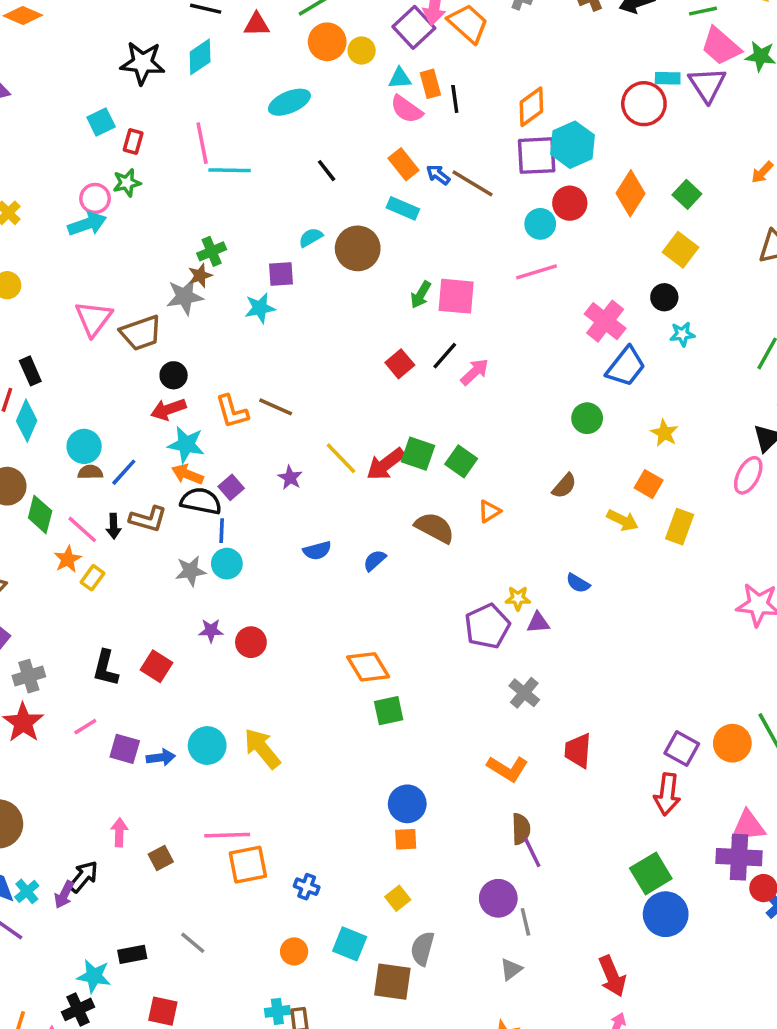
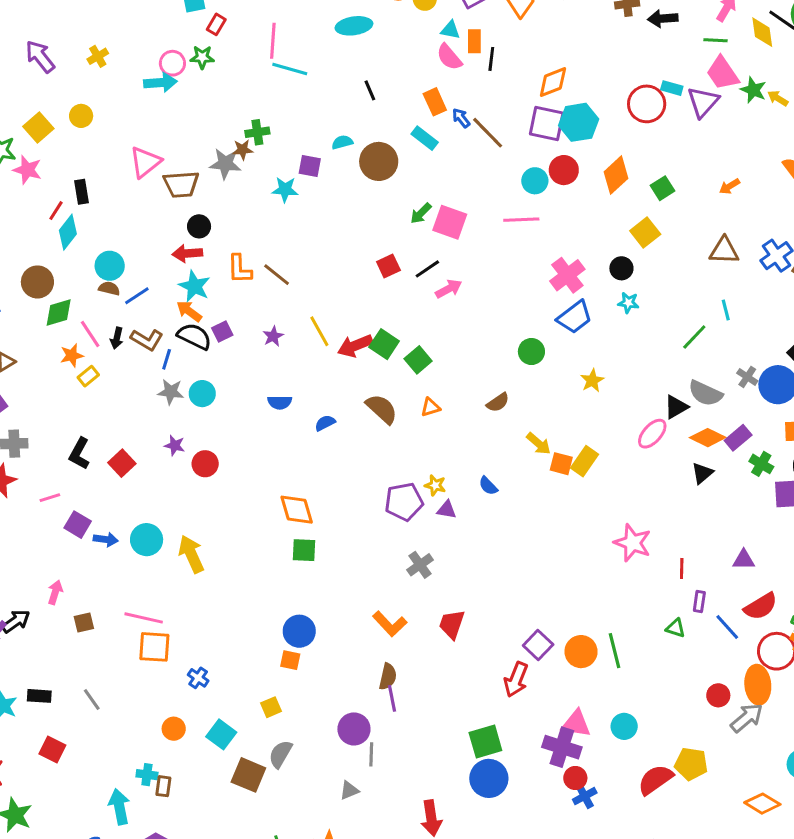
orange square: (649, 484) -> (561, 464), moved, turned -30
green diamond: (40, 514) -> (59, 312), turned 44
blue line: (222, 531) -> (167, 359), moved

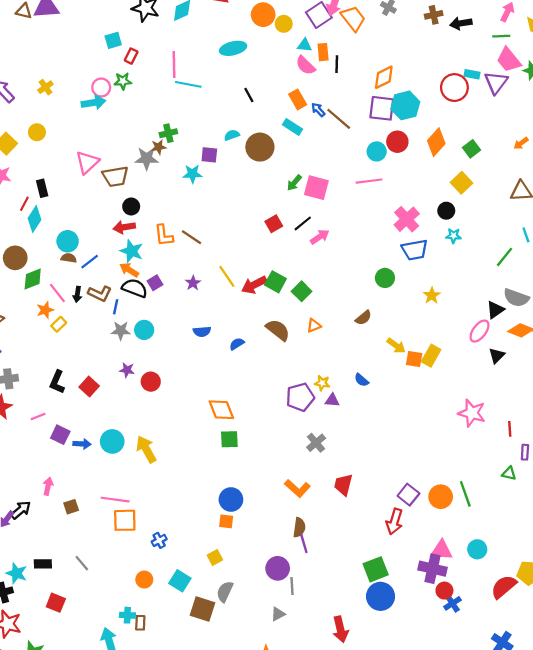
blue trapezoid: (575, 317) -> (415, 250), turned 32
black triangle: (702, 473) -> (497, 356), moved
blue cross: (198, 678) -> (159, 540), turned 32

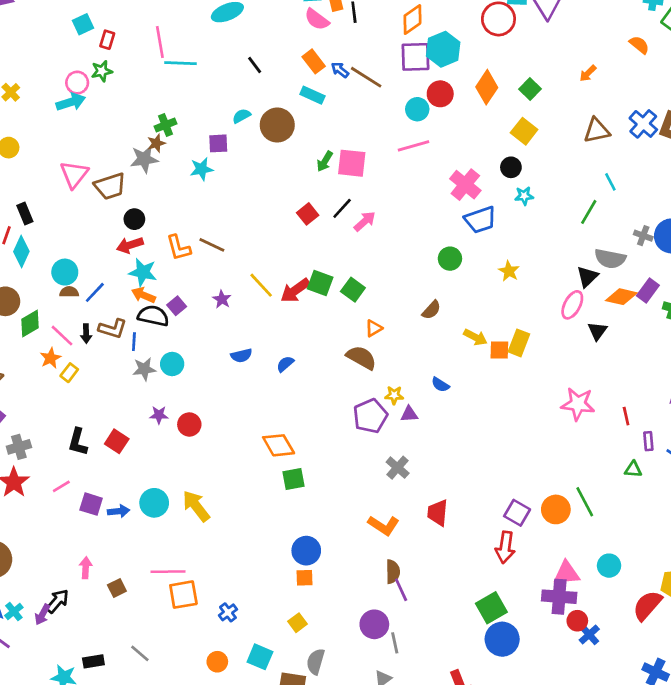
brown semicircle: (278, 330) -> (361, 358), moved

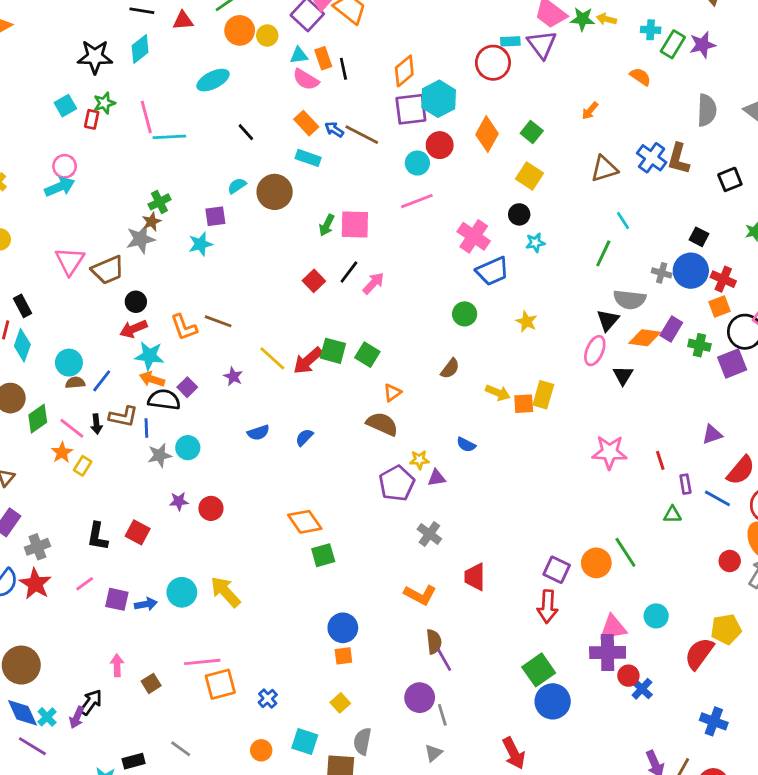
green star: (102, 71) -> (104, 103), moved

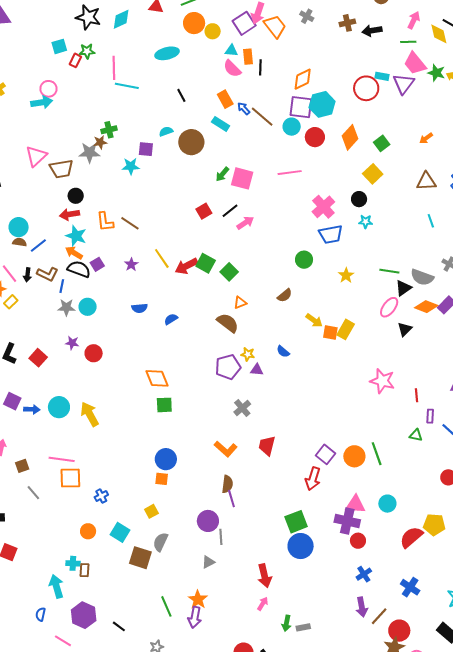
cyan circle: (417, 163) -> (292, 127), moved
green line: (603, 253) -> (389, 271), moved, turned 60
blue cross: (642, 689) -> (364, 574), moved
gray line: (181, 749) -> (33, 493), moved

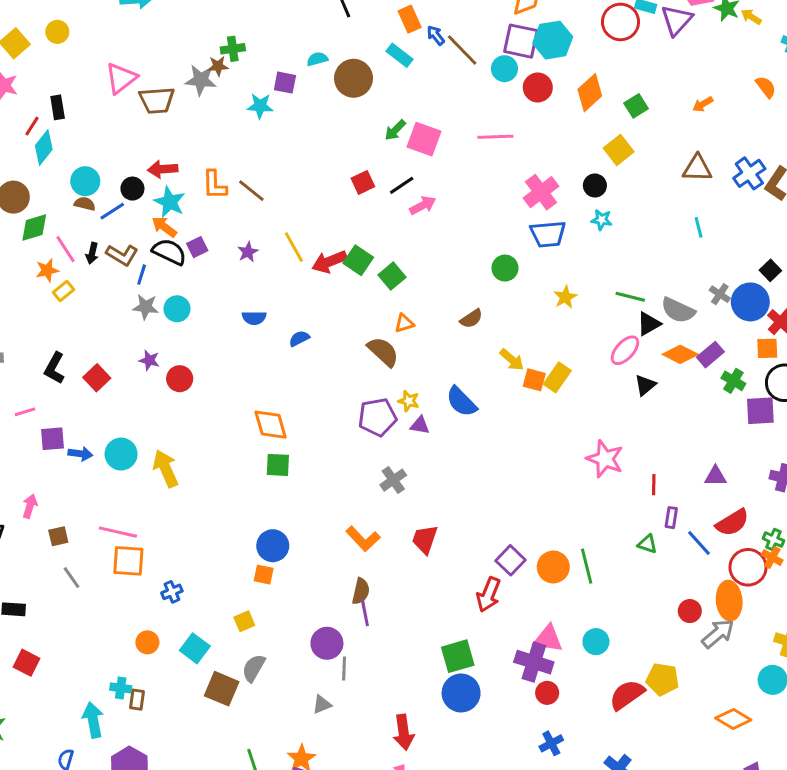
black circle: (76, 196) -> (132, 189), moved
blue semicircle: (283, 351) -> (461, 402), size x1.6
purple square: (12, 401) -> (52, 439), turned -36

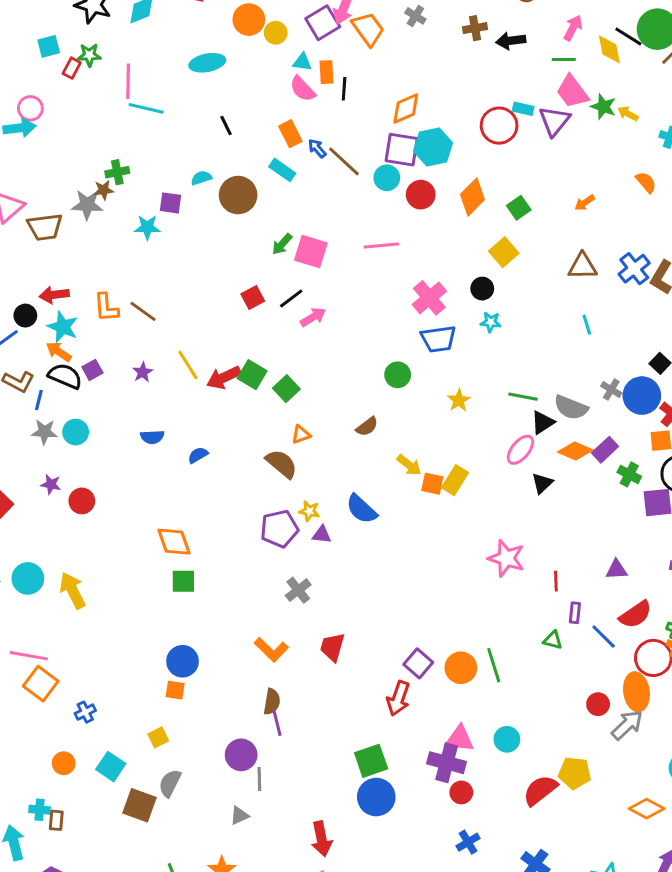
orange square: (128, 561) -> (41, 684), turned 36

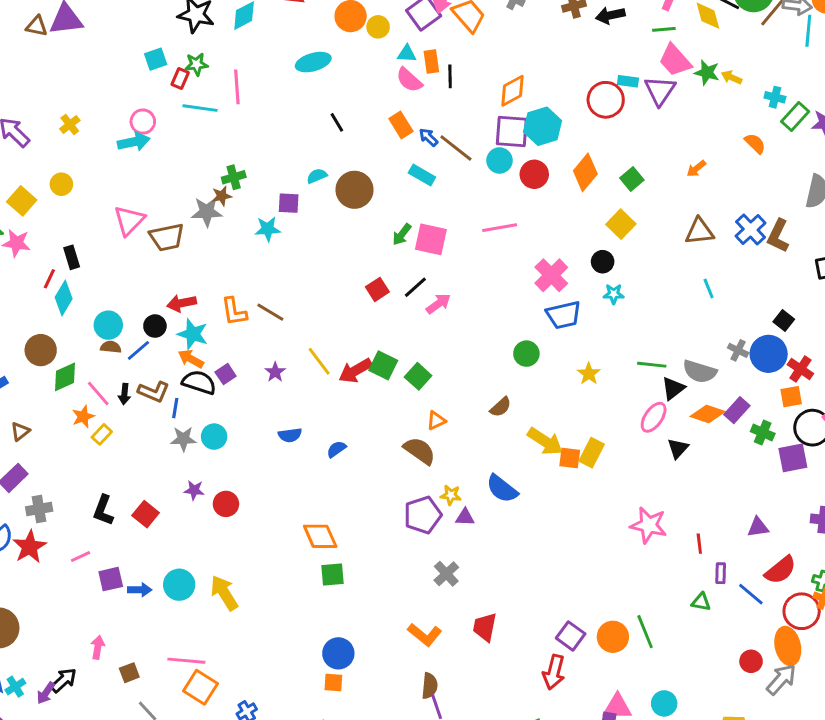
cyan line: (146, 108) -> (200, 108), moved
cyan rectangle: (282, 170) -> (422, 175), moved
yellow arrow: (409, 465) -> (545, 441), size x1.4

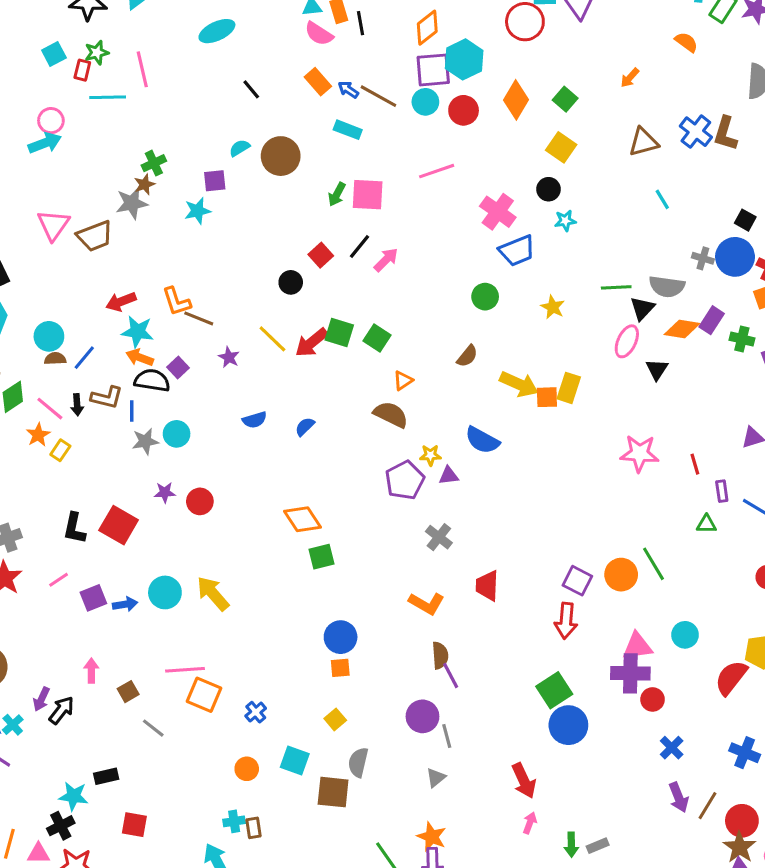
brown line: (270, 312) -> (199, 318), moved
black circle: (155, 326) -> (291, 282), moved
red square: (146, 514) -> (119, 525), size x1.4
purple arrow: (46, 693) -> (41, 699), moved

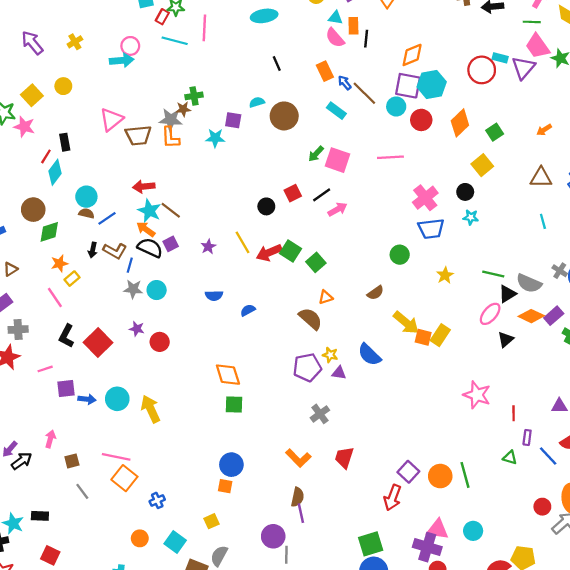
orange L-shape: (176, 302) -> (170, 138), moved
brown line: (199, 318) -> (171, 210), moved
pink line: (50, 409) -> (55, 298), moved

